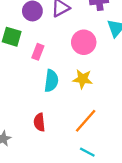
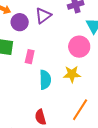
pink circle: (84, 42) -> (79, 47), moved

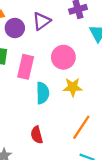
pink circle: (79, 47) -> (63, 57), moved
pink rectangle: (30, 57) -> (26, 67), size x1.5

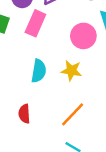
pink circle: (63, 57) -> (83, 36), moved
pink rectangle: (26, 67) -> (35, 23), moved

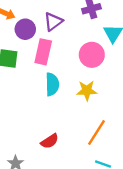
cyan semicircle: (39, 71) -> (52, 84), moved
red semicircle: (24, 114) -> (50, 141), turned -108

